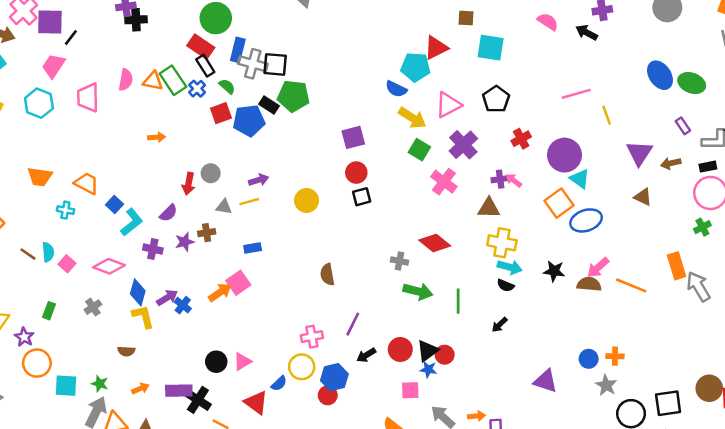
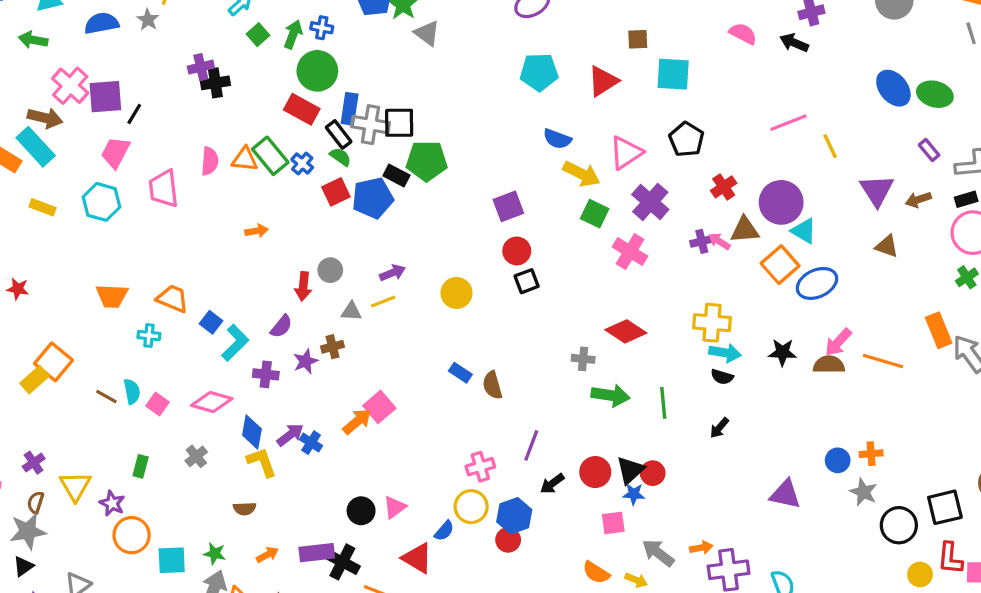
black rectangle: (205, 66) -> (339, 134), moved
cyan pentagon: (416, 67) -> (539, 72), moved
brown triangle: (489, 208) -> (745, 230), moved
blue rectangle: (253, 248) -> (460, 373), moved, turned 49

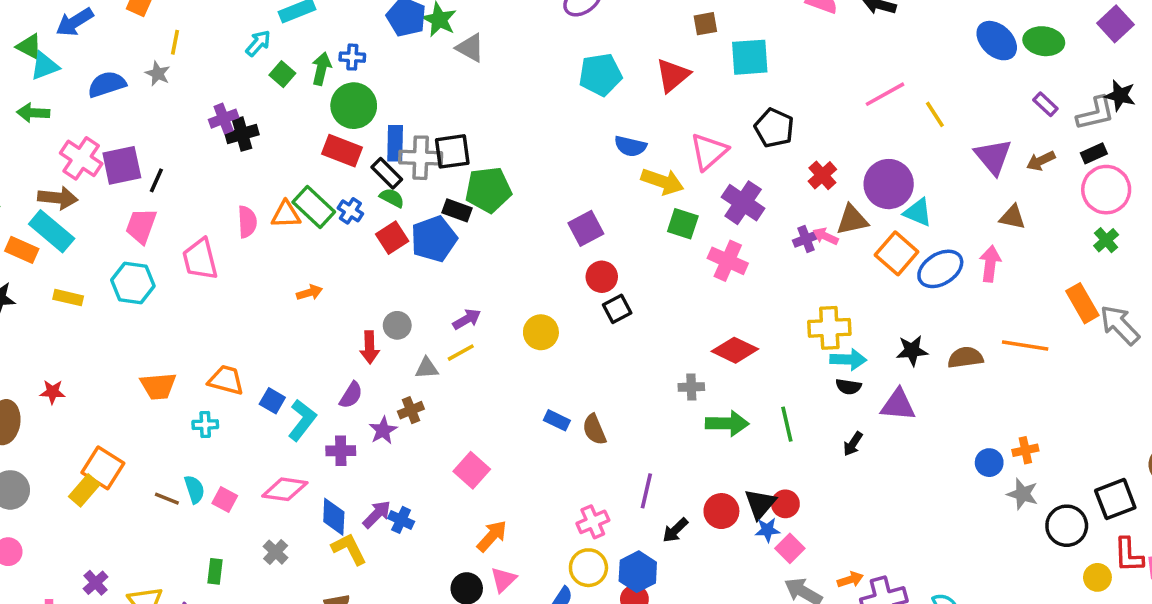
pink arrow: (838, 342) -> (990, 264), moved, turned 152
orange arrow: (357, 421) -> (492, 536), moved
purple triangle: (785, 494) -> (898, 405), moved
pink square: (613, 523) -> (790, 548), moved, turned -30

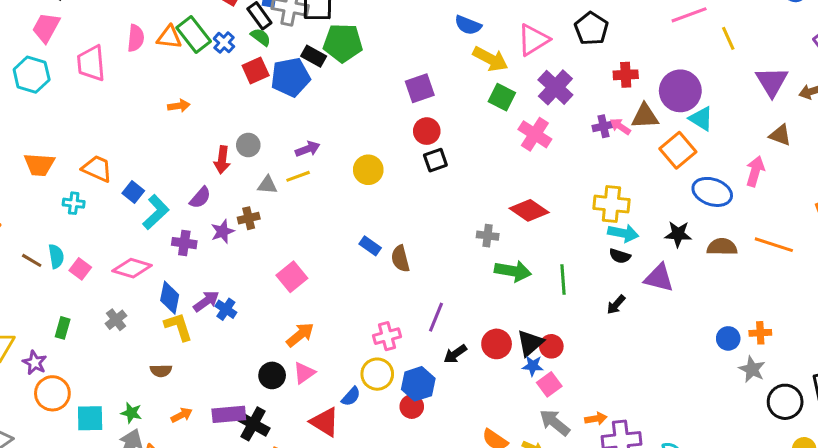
red cross: (822, 175) -> (626, 75), turned 30
blue ellipse: (940, 269) -> (712, 192), moved, turned 42

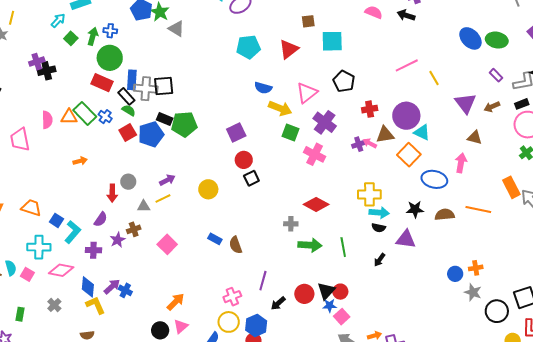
green pentagon: (343, 43) -> (184, 124), moved
cyan cross: (74, 203) -> (39, 247), moved, size x1.6
pink square: (292, 277) -> (167, 244), moved

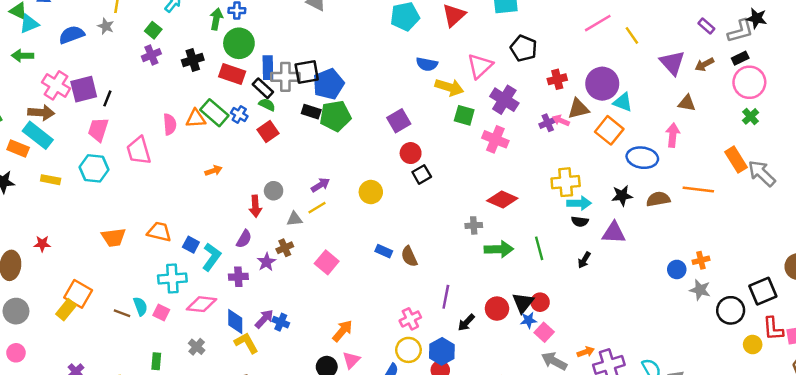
green square: (71, 38) -> (153, 30), moved
black cross: (47, 71) -> (193, 60), moved
blue pentagon: (151, 134) -> (328, 84), moved

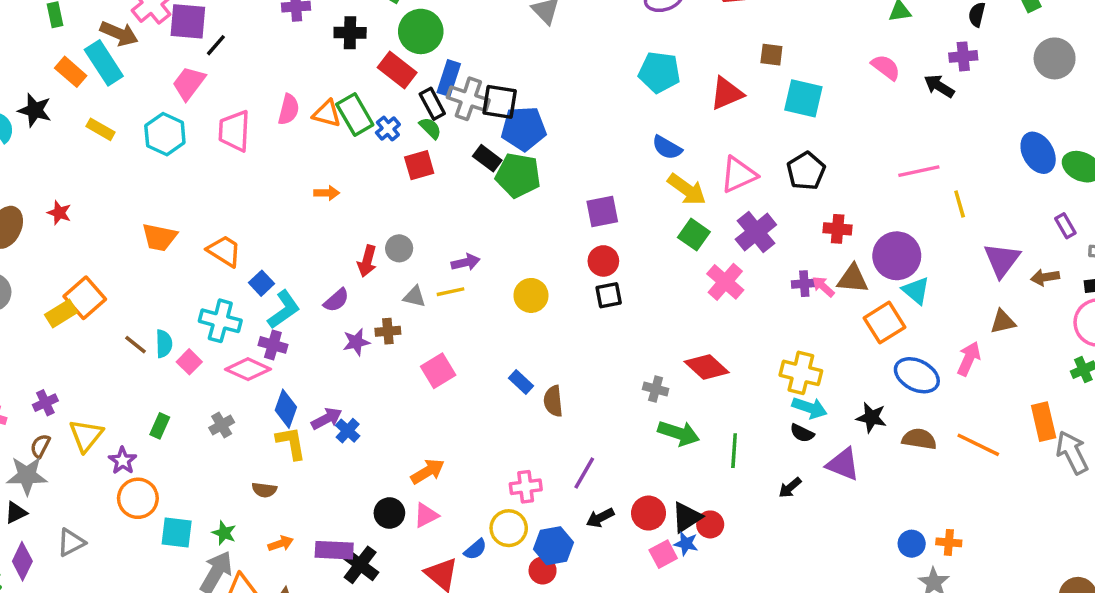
brown triangle: (687, 103) -> (1003, 322), turned -42
purple cross: (238, 277) -> (273, 345), moved
pink square: (544, 332) -> (663, 554), moved

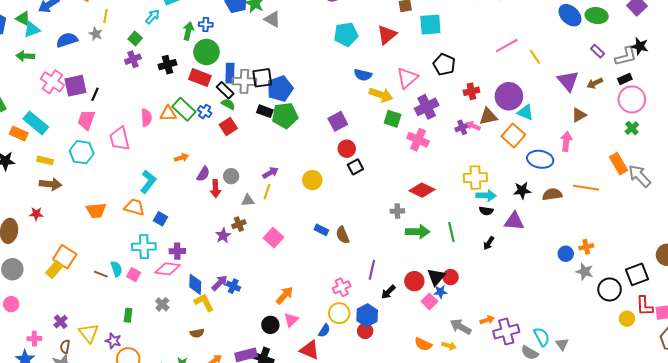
brown arrow: (119, 34) -> (50, 184), moved
purple cross: (756, 232) -> (427, 107), turned 30
yellow line: (451, 292) -> (267, 192), turned -42
purple semicircle: (336, 300) -> (203, 174), moved
cyan L-shape: (284, 310) -> (148, 182), moved

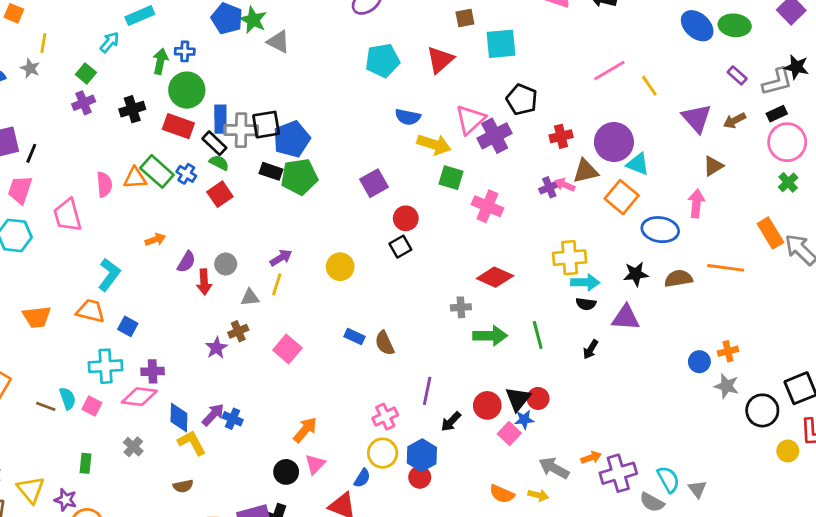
purple cross: (427, 107) -> (495, 136), moved
red circle: (347, 149) -> (406, 218), moved

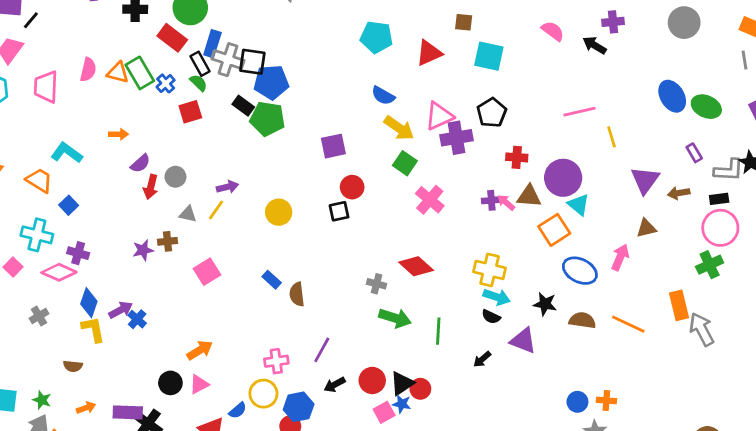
green cross: (788, 182) -> (710, 265), size x1.4
cyan L-shape: (109, 275) -> (67, 153), turned -108

